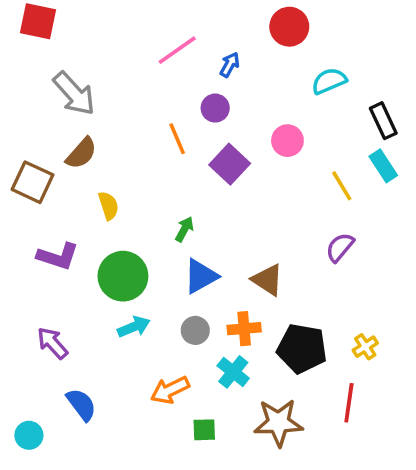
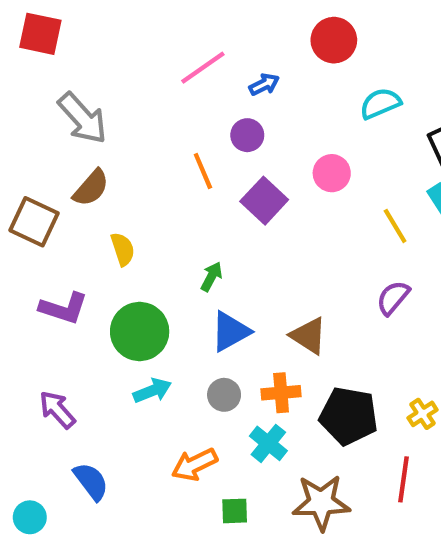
blue arrow: (230, 65) -> (264, 84), turned 35

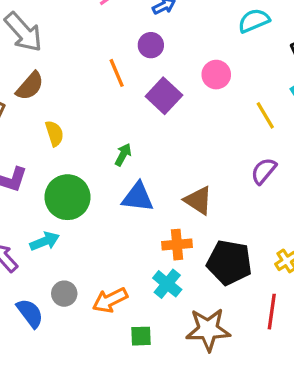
blue triangle: (230, 331) -> (138, 197), turned 36
cyan arrow: (152, 391) -> (45, 241), moved
gray circle: (224, 395) -> (64, 294), moved

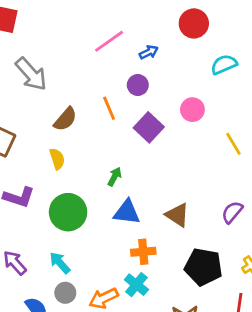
brown semicircle: (30, 86) -> (65, 119), moved
purple semicircle: (264, 171) -> (232, 212), moved
cyan arrow: (45, 241) -> (60, 263), moved, turned -110
orange cross: (177, 245) -> (143, 252), moved
cyan cross: (167, 284) -> (136, 285), moved

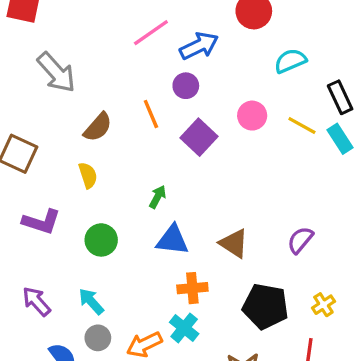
blue arrow: (149, 52) -> (199, 46), size x1.6
yellow line: (233, 144) -> (302, 126), moved, turned -30
green circle: (68, 212) -> (101, 240), size x0.7

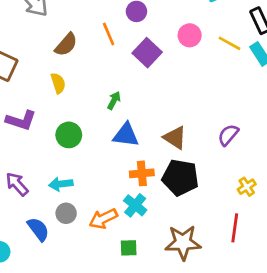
cyan arrow: (91, 301) -> (61, 184), turned -55
black pentagon: (265, 306) -> (180, 177), moved

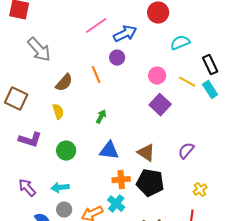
purple square: (147, 53) -> (160, 105), moved
green arrow: (114, 100) -> (101, 117), moved

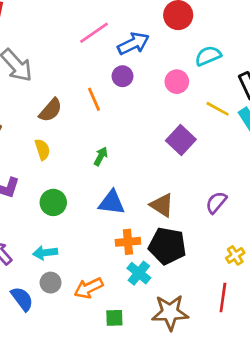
pink circle: (157, 76) -> (177, 82), moved
cyan cross: (116, 204) -> (139, 273), moved

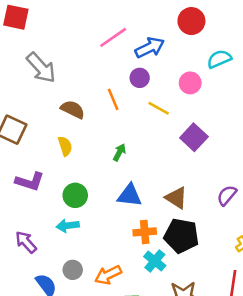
yellow line: (218, 109) -> (159, 108), moved
brown semicircle: (51, 110) -> (73, 109), turned -105
cyan arrow: (45, 253) -> (68, 226), moved

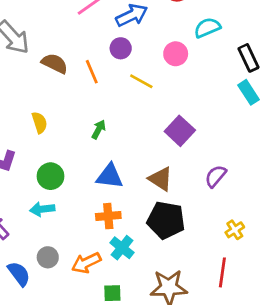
brown semicircle: (73, 109) -> (55, 63), moved
purple square: (194, 137) -> (180, 131), moved
orange cross: (145, 232) -> (108, 216), moved
cyan cross: (155, 261) -> (122, 248), moved

